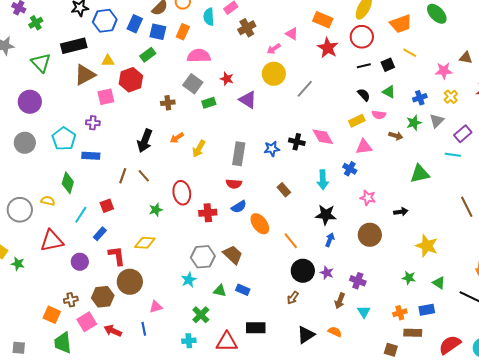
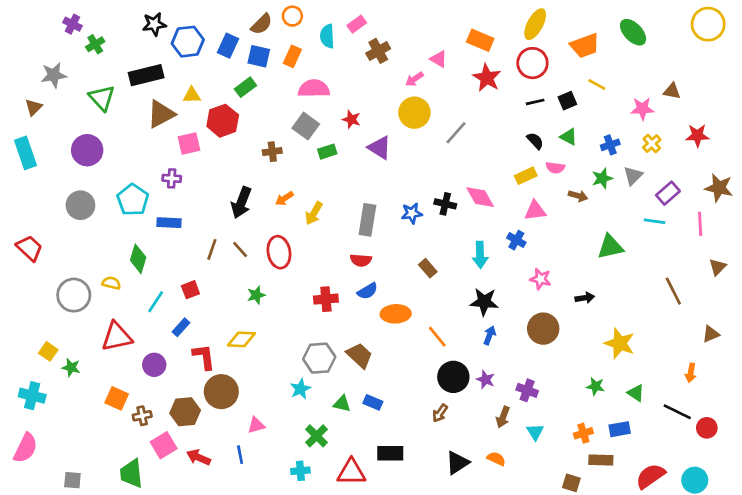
red ellipse: (182, 193) -> (279, 252), moved
orange ellipse: (260, 224) -> (396, 314), turned -55
orange square: (52, 315) -> (117, 398), moved

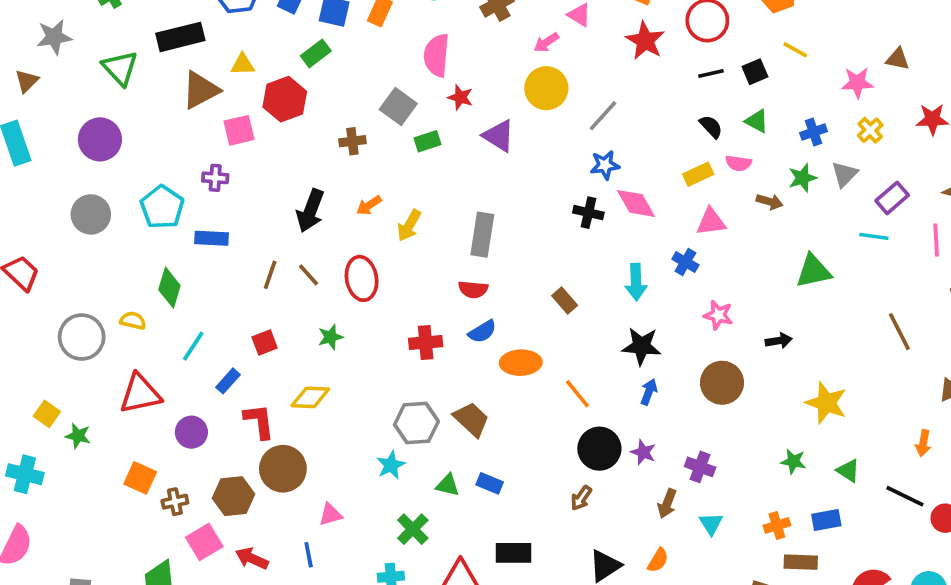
pink semicircle: (314, 89) -> (437, 55), moved, turned -84
blue star: (412, 213) -> (605, 165), moved
red square: (190, 290) -> (265, 343), moved
orange semicircle: (496, 459) -> (658, 560), turned 96

